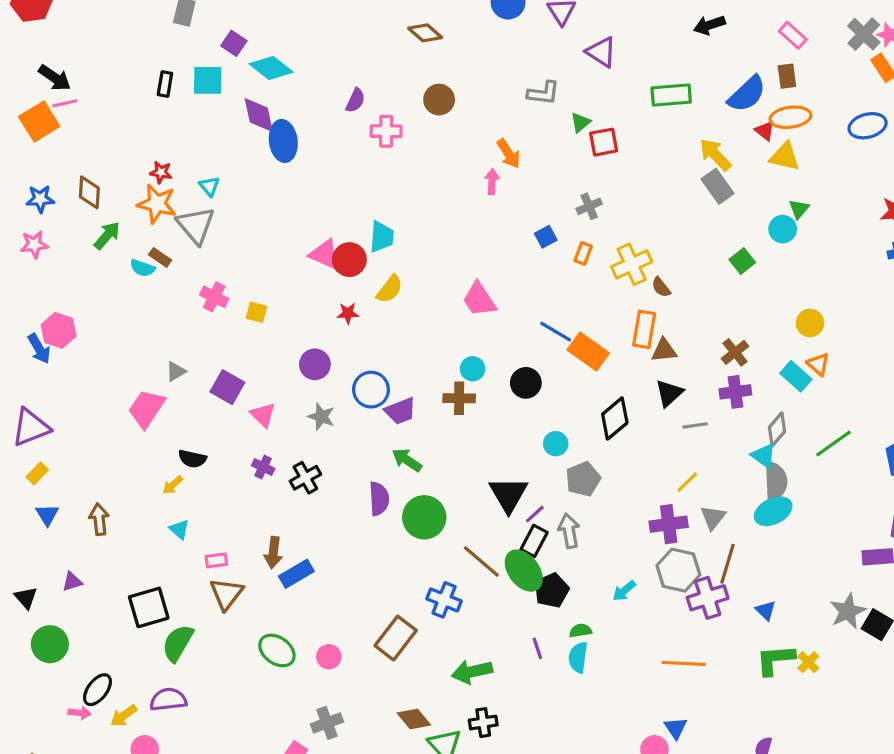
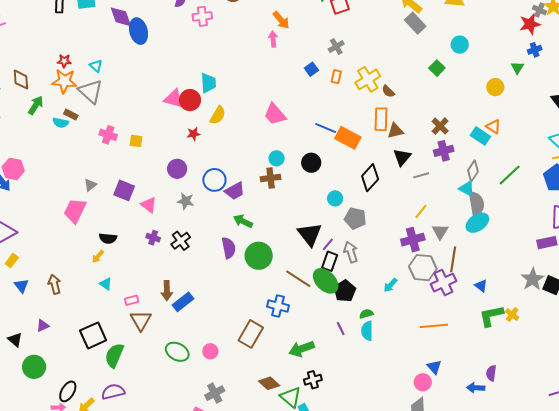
green triangle: (799, 209) -> (517, 68), moved
yellow circle: (810, 323) -> (495, 87), moved
gray pentagon: (583, 479) -> (355, 218), turned -30

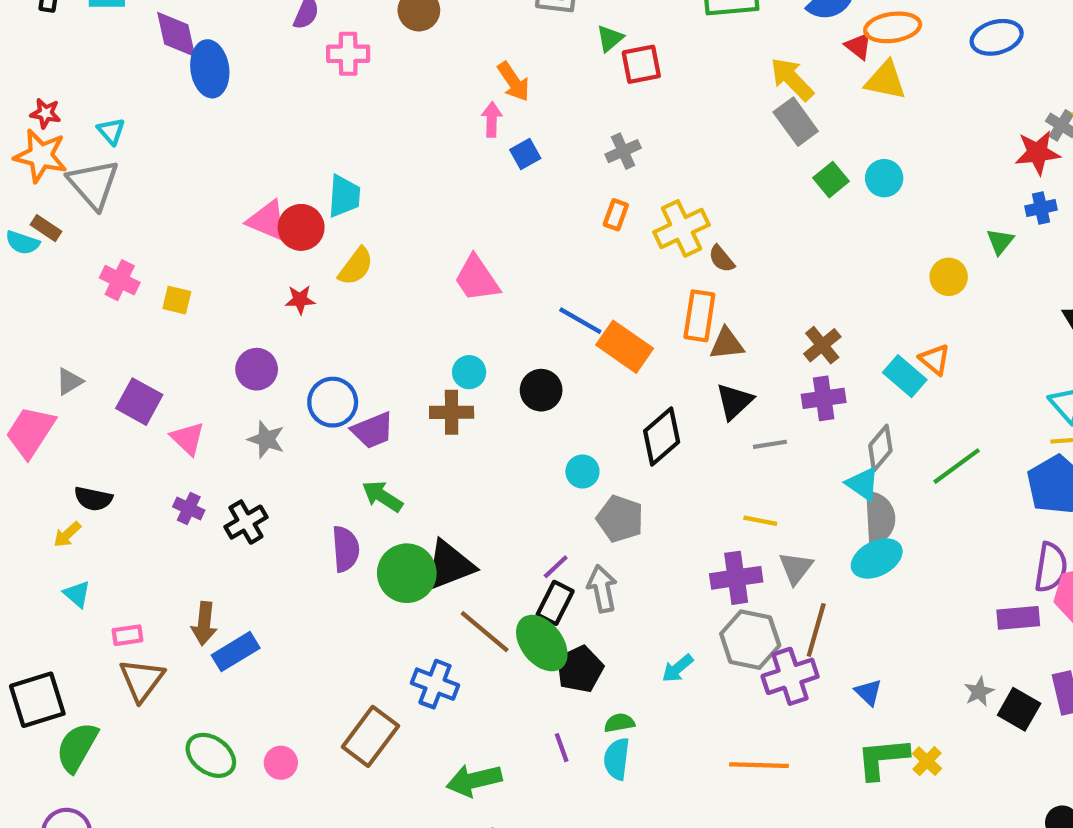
green square: (437, 68) -> (831, 180), moved
blue square: (311, 69) -> (525, 154), moved
yellow line: (421, 212) -> (760, 521), turned 56
black triangle: (310, 234) -> (449, 565), moved, turned 40
gray star: (533, 279) -> (979, 692), size x0.6

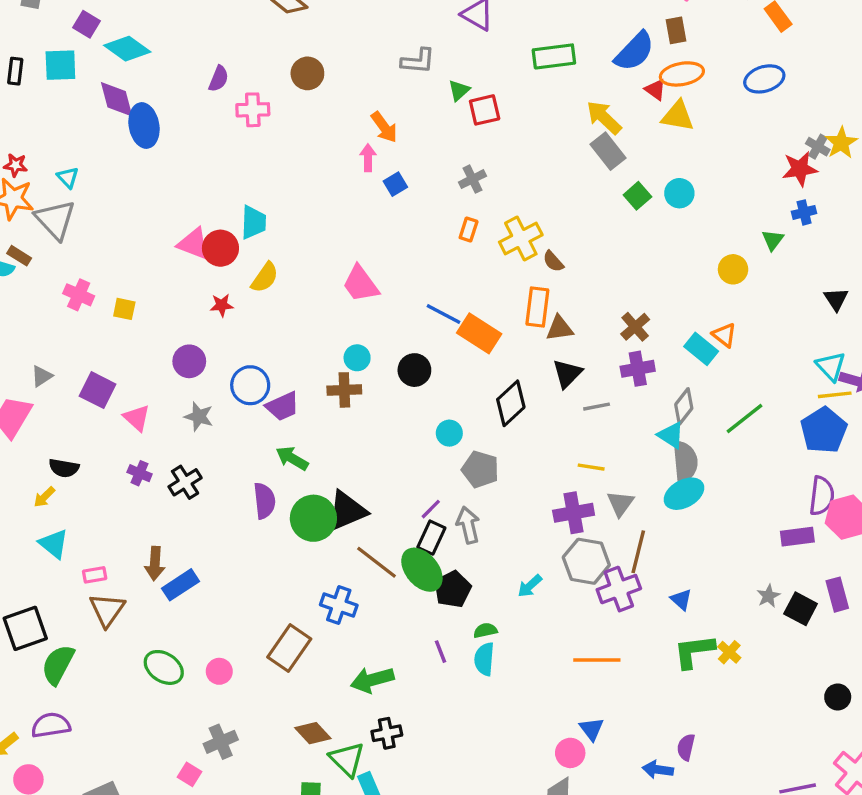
cyan triangle: (77, 594) -> (54, 544), size x1.4

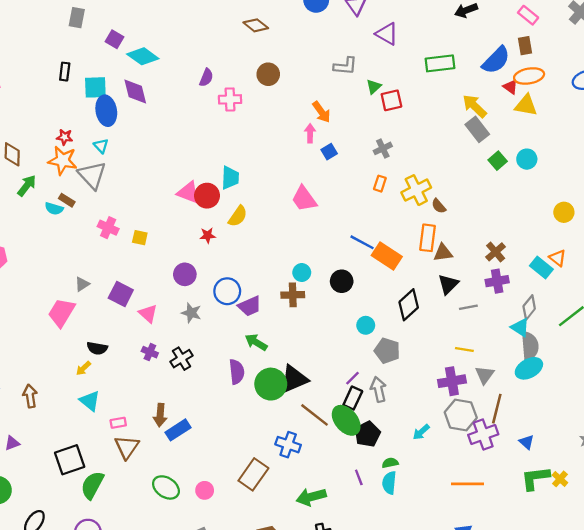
cyan square: (60, 65) -> (95, 87), moved
blue ellipse: (144, 126) -> (106, 111), moved
pink trapezoid: (361, 284) -> (304, 199), moved

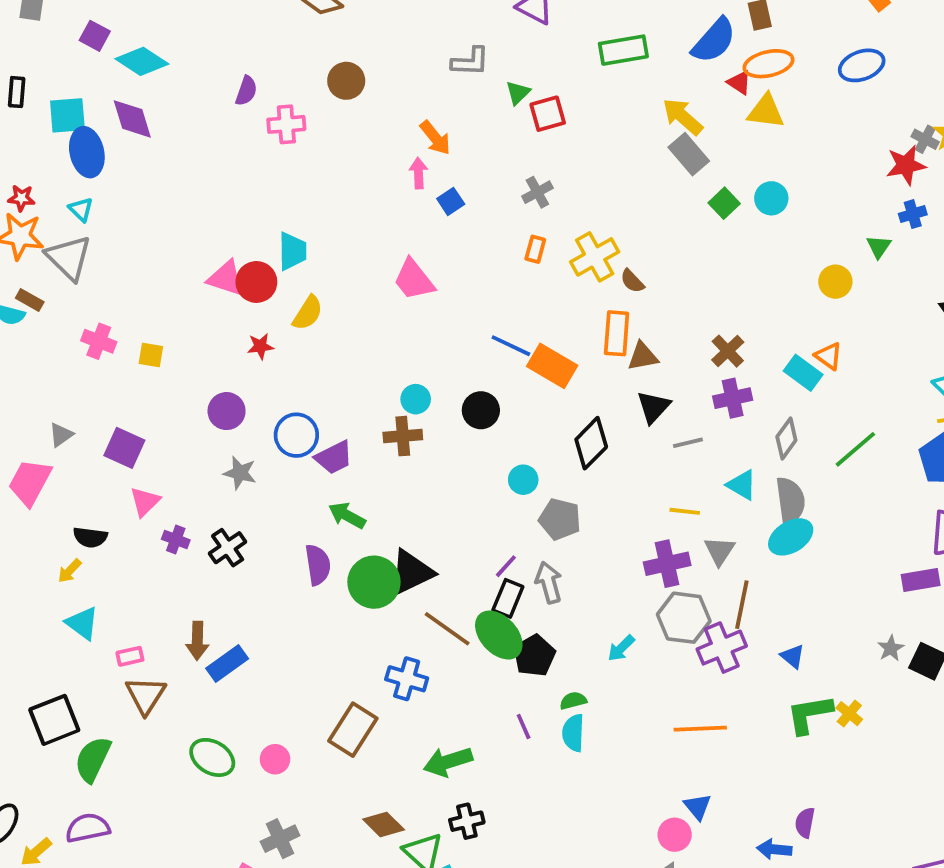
pink triangle: (148, 314) -> (145, 502), moved, turned 36
cyan triangle: (520, 328) -> (742, 485), moved

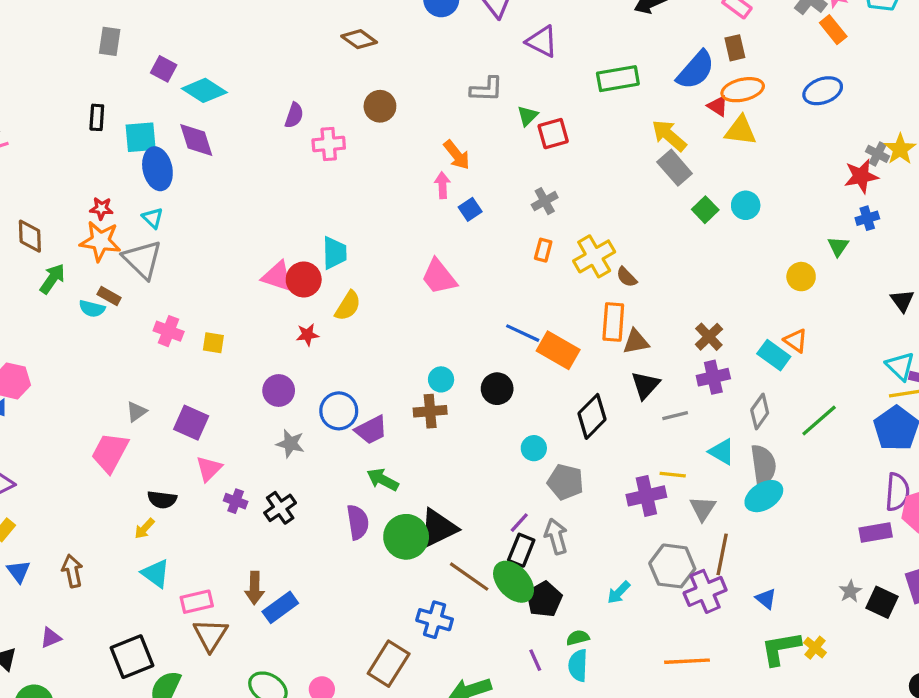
purple cross: (667, 564) -> (646, 496), moved
pink rectangle: (130, 656) -> (197, 602), size x1.4

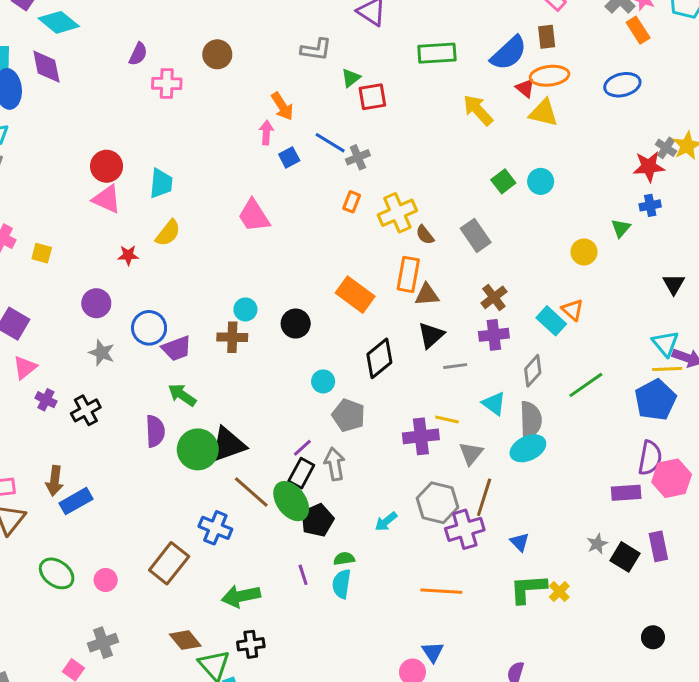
gray rectangle: (675, 168) -> (476, 235), moved
red circle: (304, 279) -> (107, 166), moved
blue line: (523, 333) -> (330, 143), moved

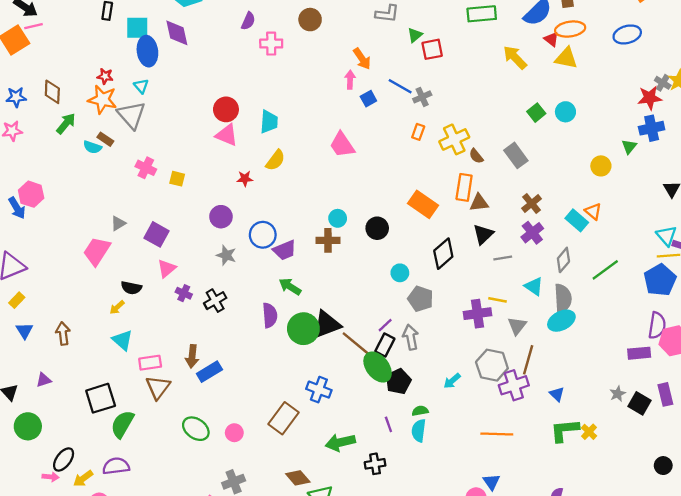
blue cross: (650, 205) -> (652, 128), size x1.5
purple cross: (494, 335) -> (532, 233), turned -30
brown line: (251, 492) -> (356, 343), moved
black cross: (251, 644) -> (375, 464), moved

